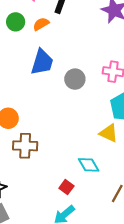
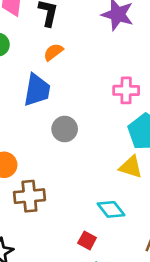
orange semicircle: (41, 24) -> (53, 52), moved
gray circle: (75, 79) -> (65, 129), moved

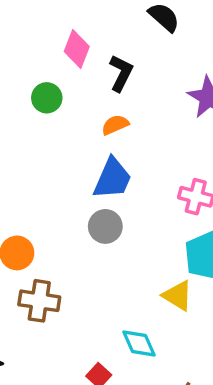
blue trapezoid: (37, 90) -> (113, 178), moved

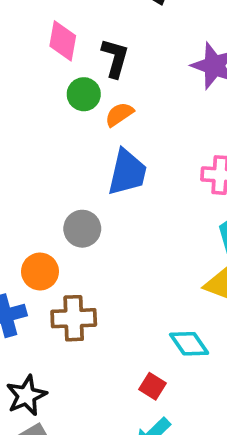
green circle: (47, 98) -> (84, 94), moved
gray circle: (105, 226) -> (82, 229), moved

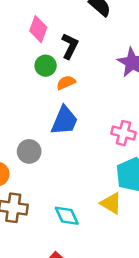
cyan diamond: (189, 344) -> (67, 216), moved

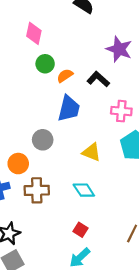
black L-shape: (70, 46) -> (98, 79), moved, turned -65
yellow triangle: (111, 203) -> (91, 152), moved

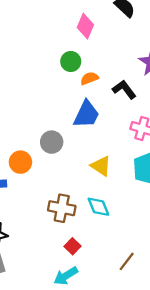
pink diamond: (34, 33) -> (85, 26), moved
brown cross: (37, 190) -> (62, 208), moved
cyan diamond: (84, 190) -> (98, 207), moved

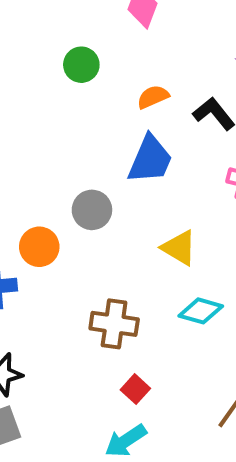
green circle: (71, 61) -> (81, 65), moved
cyan diamond: (98, 207) -> (201, 311), moved, turned -50

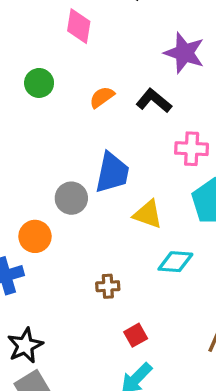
blue trapezoid: (150, 159) -> (112, 173), moved
brown cross: (114, 324) -> (108, 286), size x0.6
red square: (135, 389) -> (136, 335), turned 30

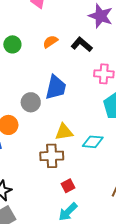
green circle: (39, 83) -> (12, 44), moved
yellow triangle: (148, 214) -> (64, 132), moved, turned -30
brown cross: (108, 286) -> (52, 156), size x1.6

